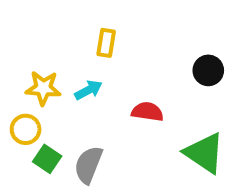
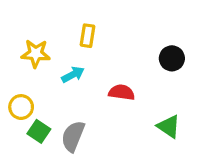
yellow star: (43, 88) -> (36, 54), moved
green triangle: (204, 153) -> (169, 126), size x0.7

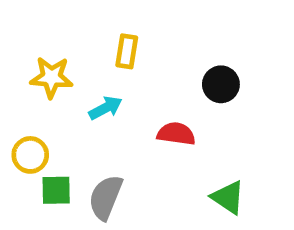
black circle: (172, 58) -> (221, 84), moved
green triangle: (169, 126) -> (228, 197), moved
green square: (39, 131) -> (56, 190), turned -35

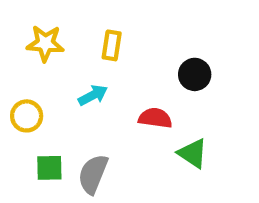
yellow star: (51, 77) -> (45, 43), moved
yellow circle: (30, 155) -> (27, 116), moved
green triangle: (228, 197) -> (193, 153), moved

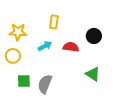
yellow star: (45, 43) -> (18, 32), moved
red semicircle: (155, 118) -> (71, 47), moved

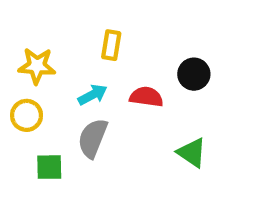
gray semicircle: (45, 84) -> (93, 138), moved

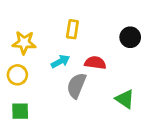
black circle: (194, 74) -> (130, 37), moved
gray semicircle: (93, 138) -> (76, 86), moved
green square: (49, 167) -> (20, 111), moved

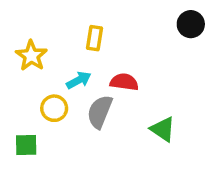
black circle: (130, 37) -> (191, 24), moved
yellow star: (24, 43) -> (31, 56), turned 30
yellow circle: (17, 75) -> (54, 108), moved

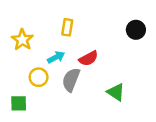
black circle: (191, 24) -> (136, 30), moved
red semicircle: (124, 82) -> (88, 58), turned 144

